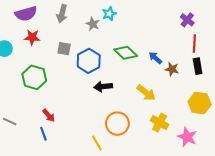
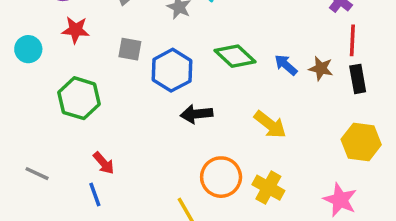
brown star: (172, 69) -> (321, 68), moved
yellow cross: (160, 123) -> (268, 188), moved

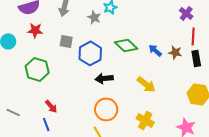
orange circle: (221, 177) -> (106, 109), moved

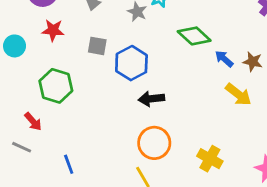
green diamond: (126, 45) -> (194, 36), moved
yellow arrow: (146, 84) -> (238, 94), moved
red arrow: (51, 106) -> (33, 122), moved

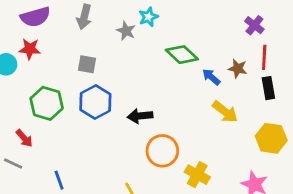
red star: (53, 30) -> (30, 49), moved
brown star: (253, 62) -> (238, 69), moved
blue hexagon: (131, 63) -> (95, 102), moved
orange circle: (154, 143) -> (162, 151), moved

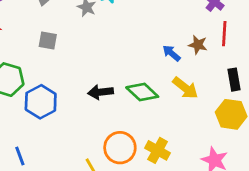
green diamond: (182, 55) -> (142, 92), moved
black rectangle: (268, 88) -> (234, 80), moved
blue hexagon: (95, 102) -> (41, 102), moved
orange circle: (162, 151) -> (120, 148), moved

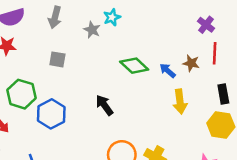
yellow arrow: (185, 88) -> (180, 102), turned 45
black arrow: (101, 92) -> (104, 105), turned 60
green diamond: (142, 92) -> (134, 66), moved

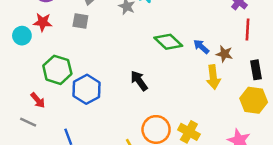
gray square: (57, 59) -> (80, 21), moved
brown star: (191, 63) -> (224, 54), moved

